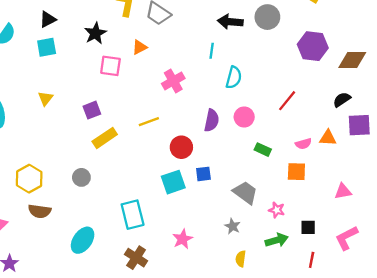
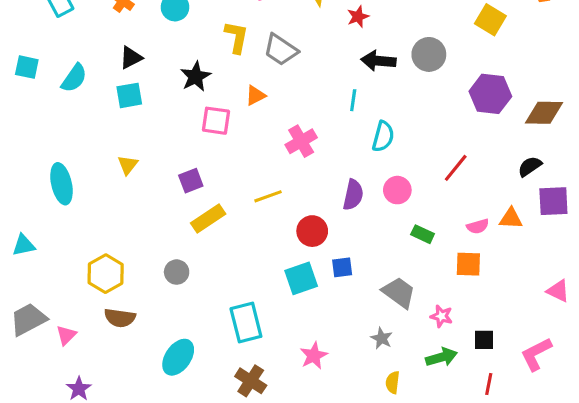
pink triangle: (343, 191) -> (558, 291), moved, turned 36

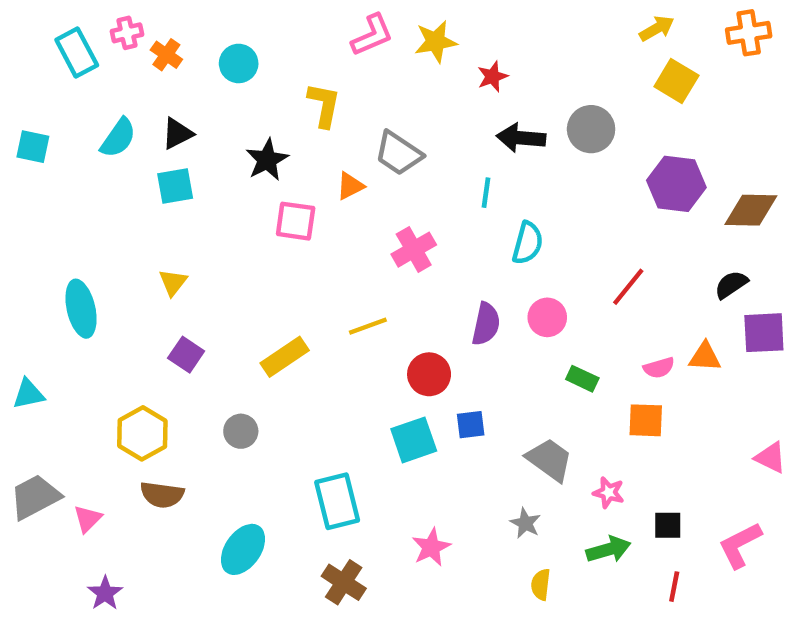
gray trapezoid: (281, 50) -> (398, 153), moved
cyan semicircle: (74, 78) -> (118, 138), moved
purple square: (191, 181) -> (186, 355), moved, turned -35

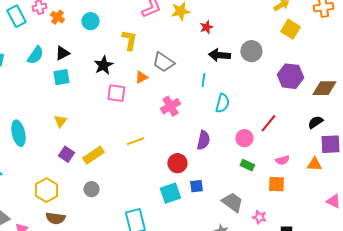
pink circle: (547, 317) -> (244, 138), moved
yellow line: (368, 326) -> (135, 141), moved
yellow rectangle: (285, 357) -> (93, 155), moved
orange triangle: (705, 357) -> (314, 164), moved

